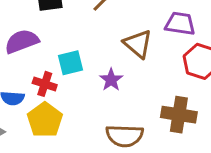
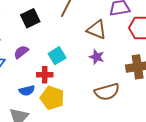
purple semicircle: (22, 41) -> (21, 52), size x0.7
purple star: (111, 80) -> (97, 57), moved

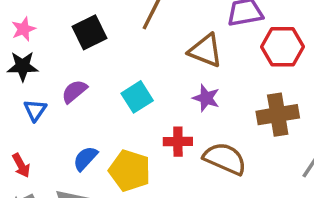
red cross: (45, 75) -> (178, 142), moved
blue semicircle: (27, 91) -> (85, 158), turned 147
brown semicircle: (107, 92) -> (225, 159), turned -140

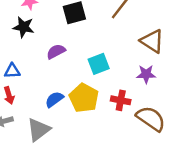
purple star: (206, 98) -> (146, 74), turned -30
blue triangle: (35, 110) -> (12, 71), moved, turned 42
yellow pentagon: (130, 171) -> (84, 98), moved

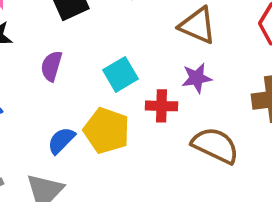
purple semicircle: (56, 51) -> (51, 66), turned -36
red cross: (121, 100) -> (162, 106), moved

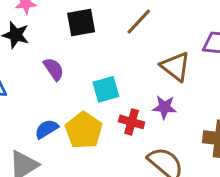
purple semicircle: (51, 66) -> (54, 69), turned 115

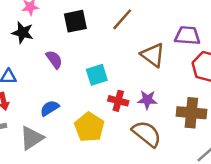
purple star: (164, 107) -> (147, 100), moved
yellow pentagon: (84, 130) -> (89, 127), moved

